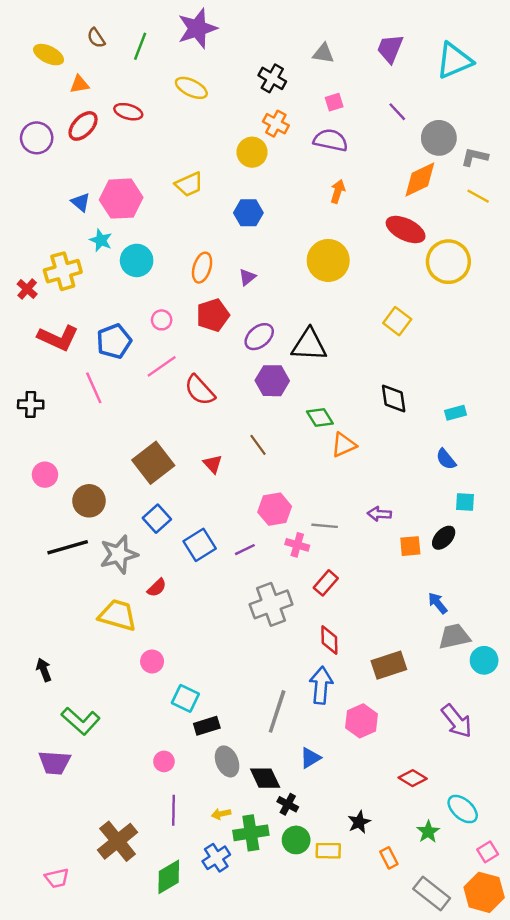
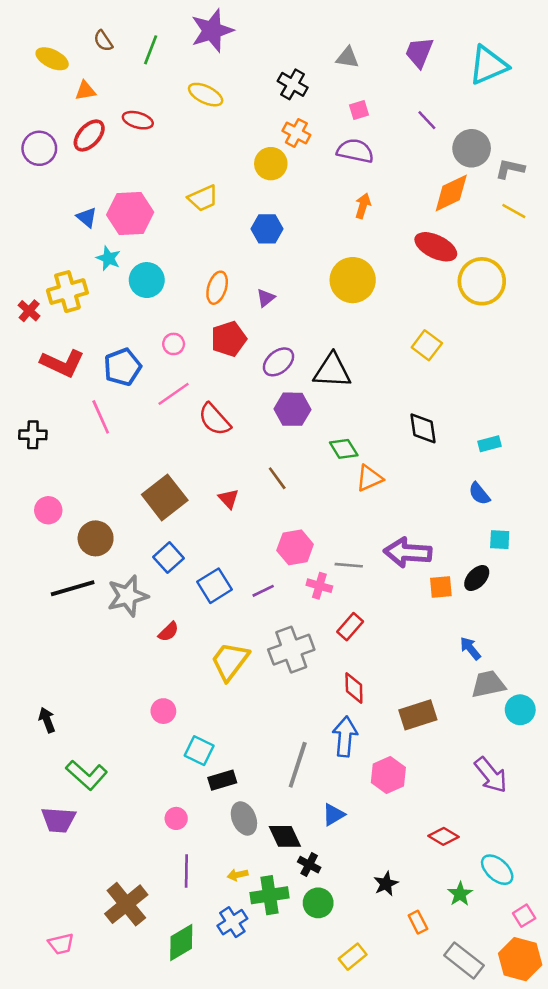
purple arrow: (379, 514) -> (408, 552), size x1.8
yellow trapezoid: (118, 615) -> (230, 661), moved, turned -69
yellow rectangle: (328, 851) -> (353, 957), moved, turned -40

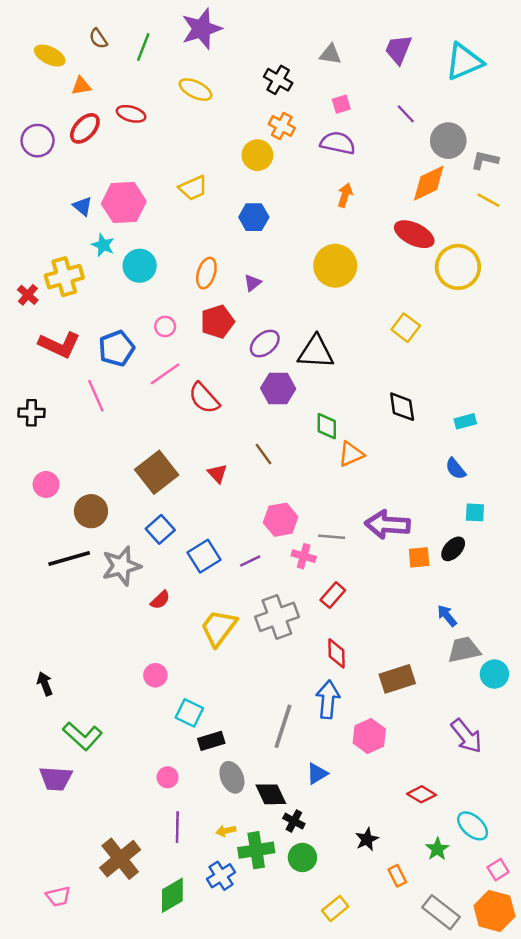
green diamond: (344, 449) -> (327, 426), turned 32

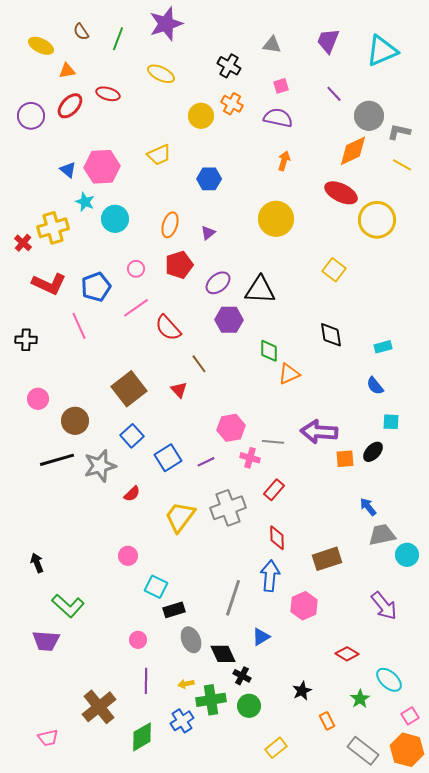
yellow circle: (257, 155) -> (201, 116), moved
brown line: (264, 454) -> (199, 364), moved

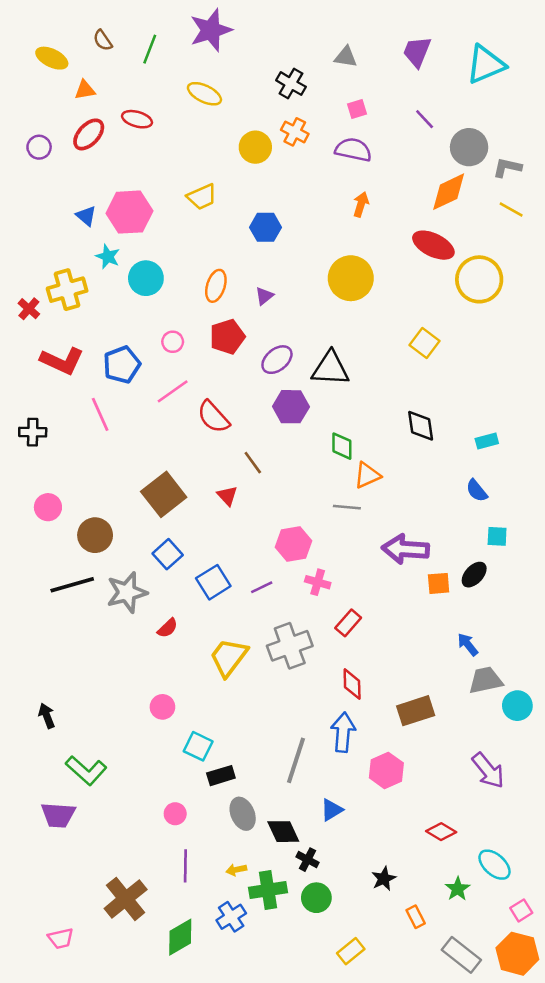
purple circle: (31, 116) -> (39, 147), size x0.7
gray line: (273, 442) -> (347, 507), moved

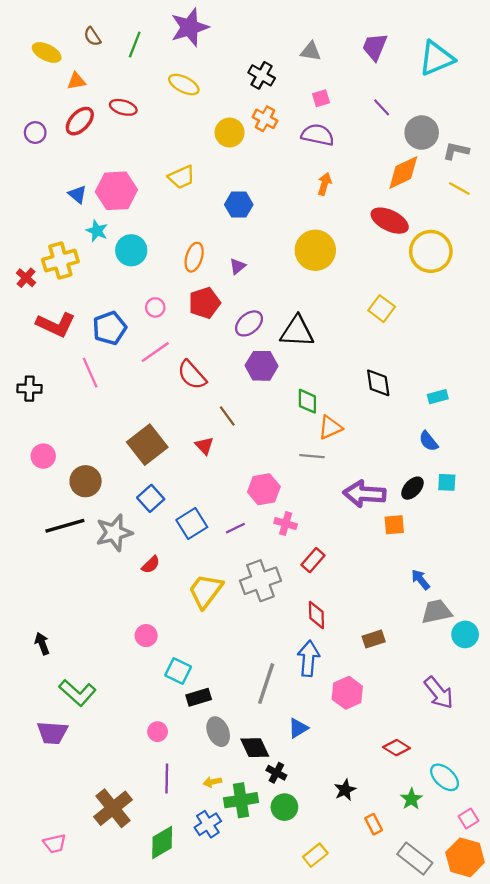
black ellipse: (474, 575) -> (412, 488), moved
brown rectangle: (416, 711) -> (374, 639), size x0.7

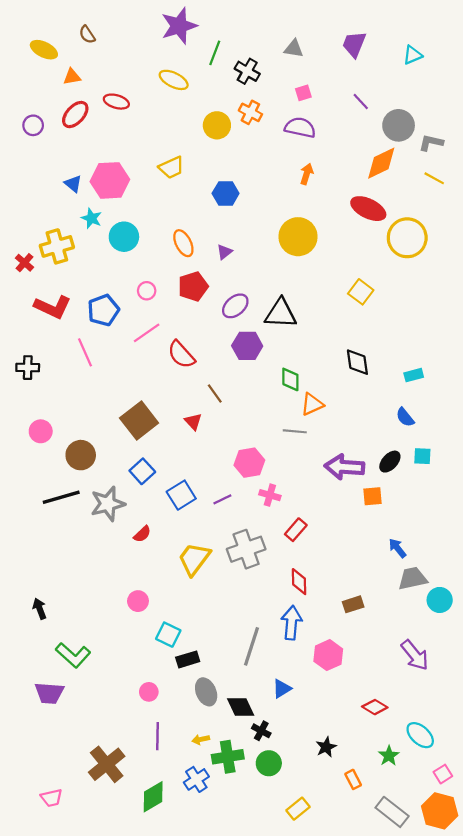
green line: (135, 44) -> (215, 53), moved
cyan triangle: (437, 58) -> (413, 55), size x0.6
orange ellipse: (194, 257) -> (183, 243), turned -44

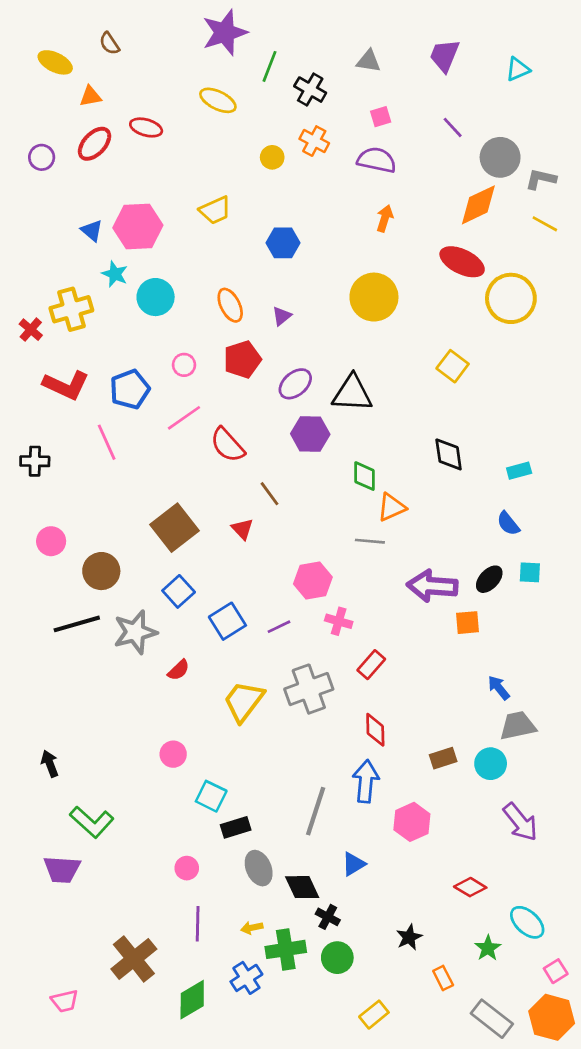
yellow circle: (217, 125) -> (272, 157), size x0.7
cyan circle: (440, 600) -> (491, 764), moved

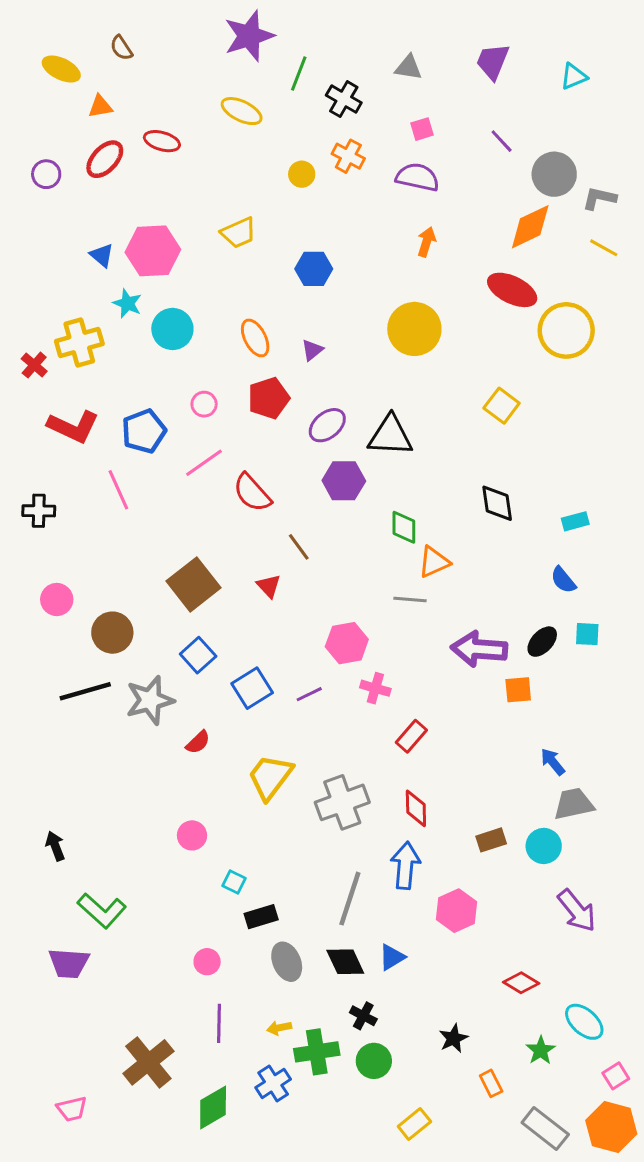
gray cross: (309, 689) -> (342, 802), moved
cyan square: (211, 796) -> (234, 882), size x0.7
black diamond: (302, 887) -> (345, 962), moved

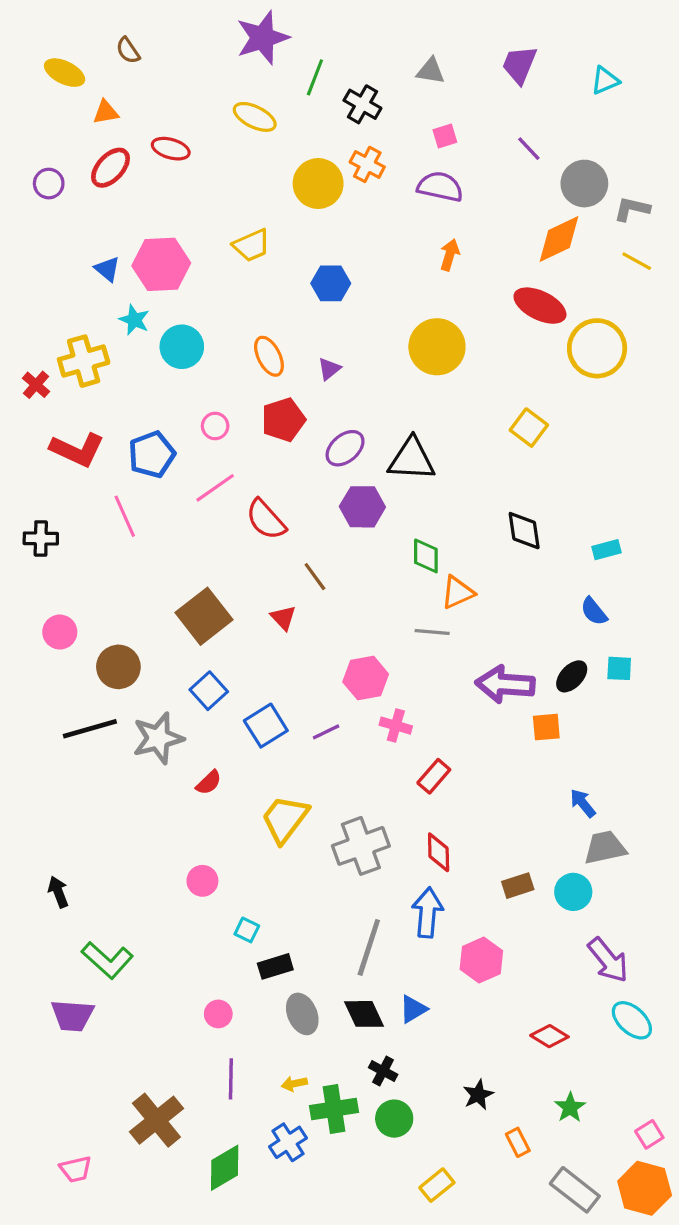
yellow circle: (302, 174) -> (318, 184), size x1.8
cyan ellipse: (584, 1022) -> (632, 1020), moved

